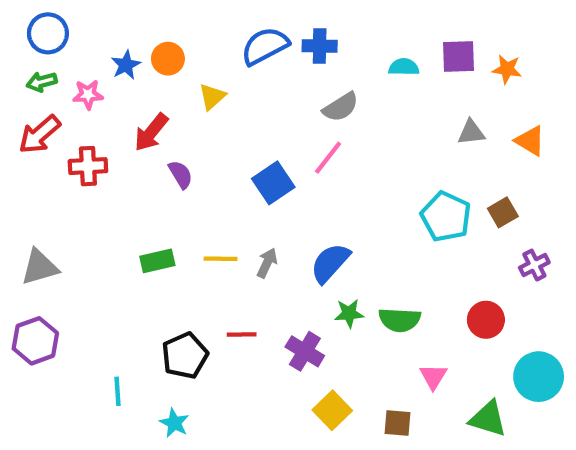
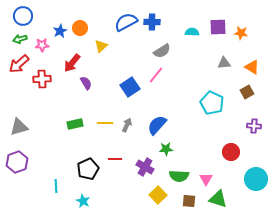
brown square: (503, 212) -> (247, 92), moved
purple cross: (534, 265) -> (254, 126), turned 32
green semicircle: (400, 320) -> (179, 176), moved
green triangle: (488, 419) -> (218, 199), moved

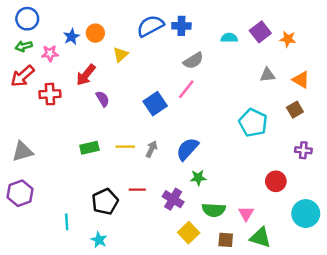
purple square: (218, 27) -> (260, 32), turned -36

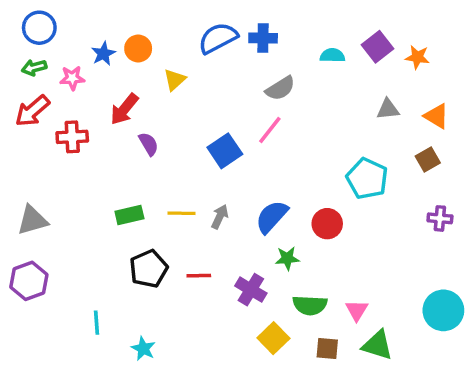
red circle: (276, 181) -> (327, 224), moved
black pentagon: (105, 202) -> (149, 269), moved

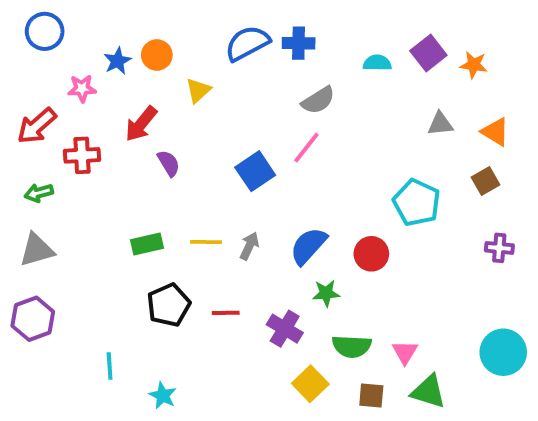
green arrow: (34, 68) -> (39, 193), moved

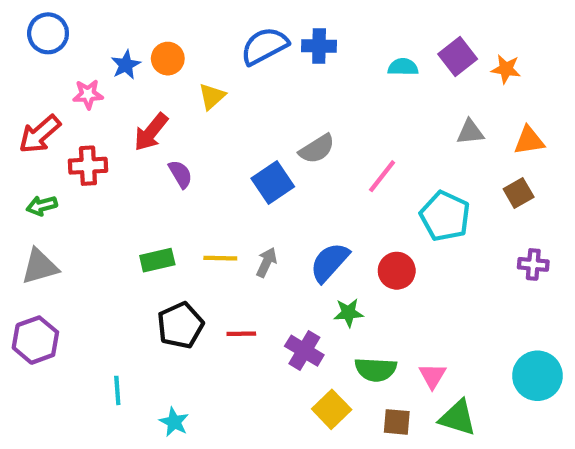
gray semicircle: (318, 100) -> (317, 149), moved
orange triangle: (495, 132) -> (529, 140), turned -40
pink line: (306, 148) -> (382, 176), moved

